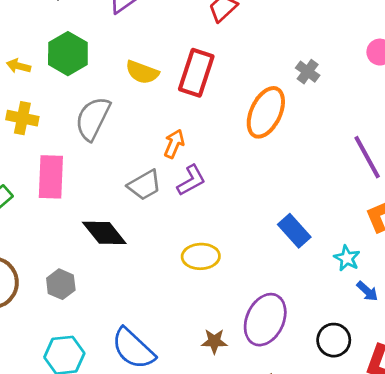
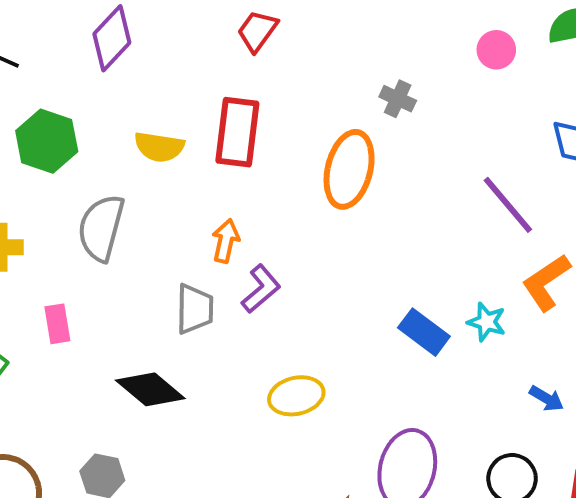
pink rectangle: (51, 177) -> (57, 324), size x0.6
gray trapezoid: (144, 185) -> (195, 309), turned -48
cyan star: (347, 258) -> (487, 322), moved

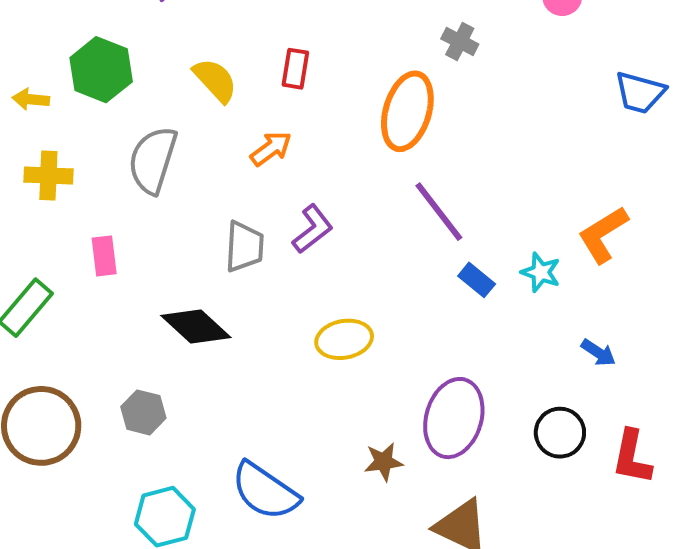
red rectangle: (237, 132) -> (295, 69), size x0.6
yellow semicircle: (159, 147) -> (215, 80), turned -144
purple line: (508, 205) -> (439, 212), moved
orange arrow: (226, 241) -> (271, 149), moved, turned 39
blue rectangle: (424, 332) -> (477, 280), size x0.7

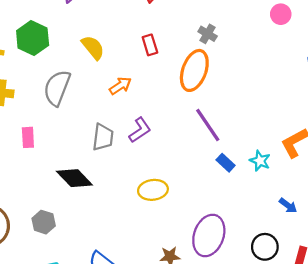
gray cross: (460, 41) -> (208, 34), moved
red rectangle: (295, 69) -> (150, 45), moved, turned -30

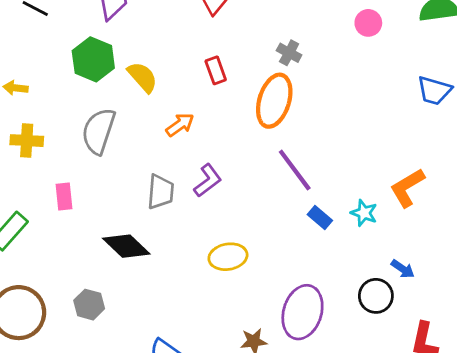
pink circle: (281, 14) -> (368, 23), moved
green hexagon: (33, 38) -> (93, 59), moved
black circle: (265, 247) -> (376, 296), moved

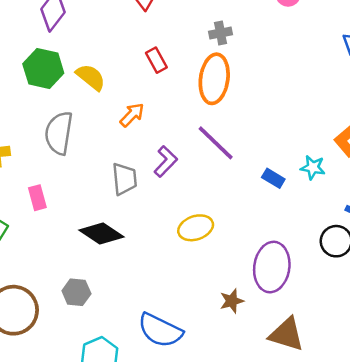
gray cross: (289, 53) -> (221, 33), turned -30
purple line: (295, 170) -> (216, 143), moved

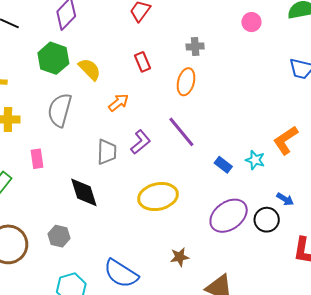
orange ellipse: (214, 79) -> (186, 82), size x0.7
yellow ellipse: (196, 228) -> (158, 197), size x1.4
black diamond: (101, 233) -> (84, 192), turned 32
purple ellipse: (272, 267) -> (229, 216), moved, turned 39

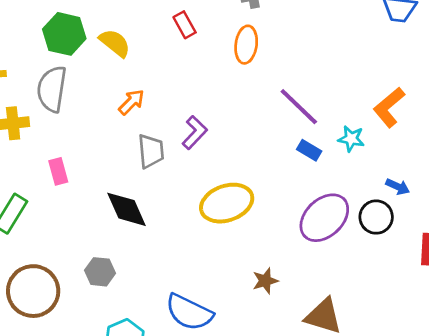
orange arrow: (119, 103) -> (132, 102), moved
gray semicircle: (60, 110) -> (52, 89), moved
purple line: (181, 132) -> (299, 107), moved

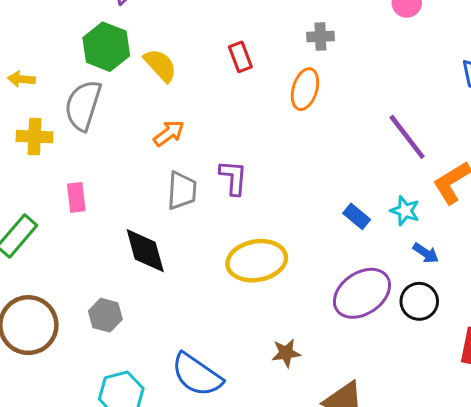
purple line: (299, 107) -> (407, 137), moved
purple L-shape: (195, 133) -> (233, 178), turned -48
blue arrow: (398, 187) -> (426, 253), moved

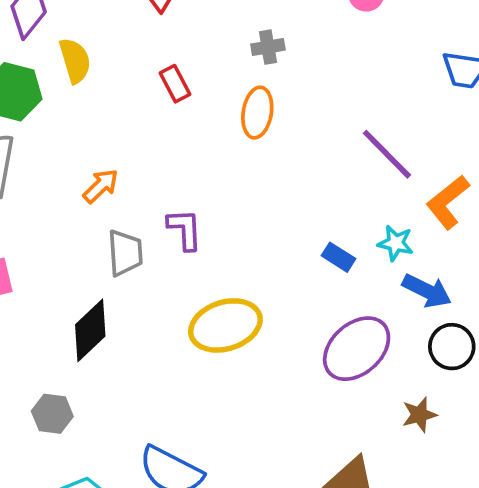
yellow semicircle: (160, 65) -> (75, 61), moved, turned 33
black diamond: (145, 251) -> (90, 330), turned 69
blue arrow: (426, 253) -> (427, 291), size x1.5
black circle: (419, 301) -> (452, 347), moved
brown star: (286, 353) -> (419, 415), moved

